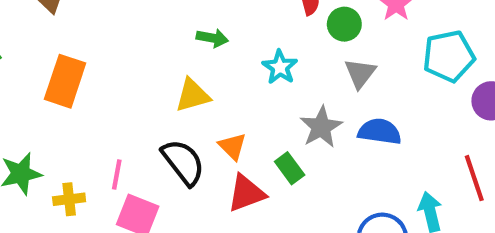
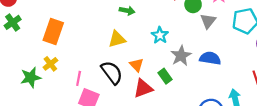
cyan star: (280, 67) -> (160, 35), moved
gray triangle: (360, 73) -> (208, 21), moved
yellow cross: (69, 199) -> (50, 64), moved, turned -32

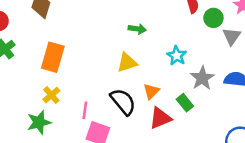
orange triangle: (137, 65) -> (151, 91), turned 32
green star: (31, 77) -> (39, 122), moved

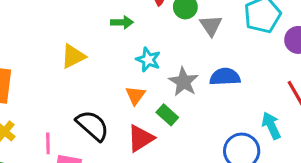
green arrow: (137, 29) -> (122, 22), moved
yellow triangle: (127, 63) -> (73, 56), moved
orange triangle: (151, 91) -> (135, 95), moved

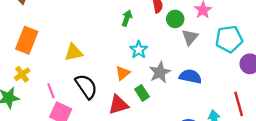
green arrow: (122, 22) -> (127, 18), turned -84
yellow triangle: (73, 56) -> (74, 52), moved
pink line: (48, 143) -> (51, 91), turned -35

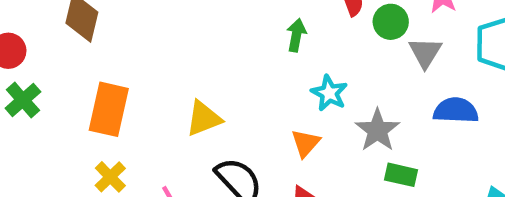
blue semicircle: (190, 76) -> (456, 110), moved
green rectangle: (142, 93) -> (401, 175), moved, turned -35

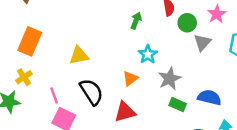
blue semicircle: (456, 110) -> (209, 97), moved

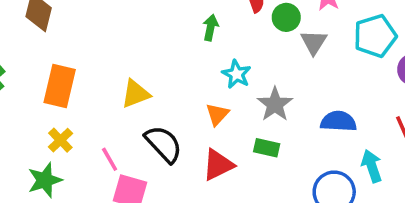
green rectangle: (178, 105) -> (267, 148), moved

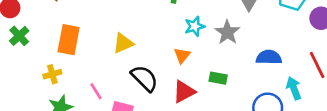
cyan star: (237, 74) -> (195, 26), turned 30
gray star: (275, 104) -> (227, 32), moved
yellow cross: (60, 140) -> (52, 74), moved, turned 30
pink line: (110, 159) -> (96, 91), moved

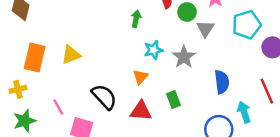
yellow triangle: (123, 43) -> (71, 55), moved
blue semicircle: (269, 57) -> (222, 82), turned 80
green rectangle: (218, 78) -> (173, 100), turned 56
red triangle: (184, 92) -> (141, 111), turned 30

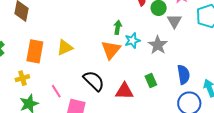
green arrow: (136, 19) -> (118, 27), moved
orange triangle: (140, 77) -> (111, 50), moved, size x1.5
blue semicircle: (222, 82) -> (184, 75), moved

